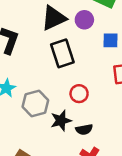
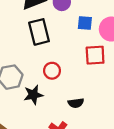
black semicircle: (84, 129) -> (76, 103), moved

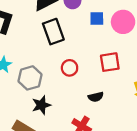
red square: (95, 55) -> (110, 62), moved
black star: (33, 95) -> (41, 105), moved

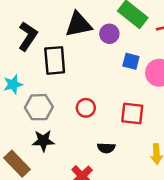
black rectangle: (53, 32) -> (55, 60), moved

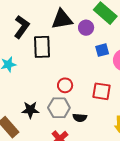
blue square: (131, 61) -> (102, 50), turned -32
gray hexagon: (39, 107) -> (59, 108), moved

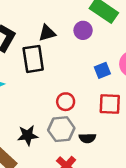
black triangle: (62, 19) -> (47, 33), moved, size x0.7
blue square: (102, 50) -> (102, 70), moved

